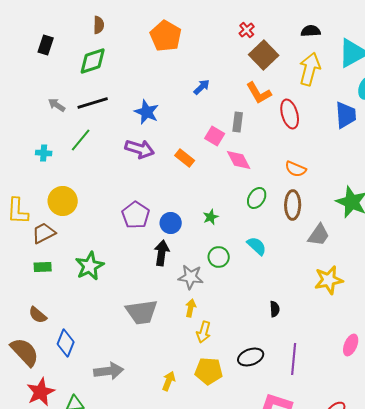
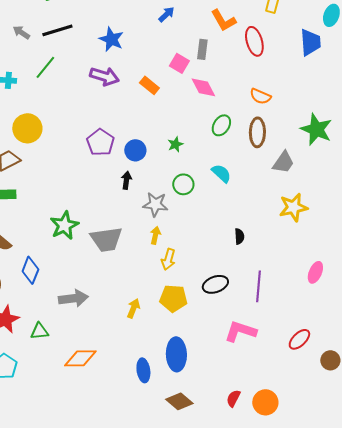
black arrow: (162, 253) -> (126, 180), size x0.7
green star: (90, 266) -> (64, 225), moved

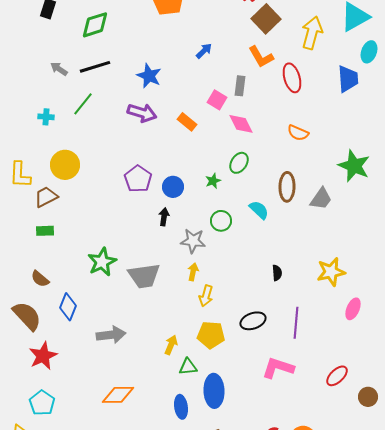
green ellipse: (221, 125) -> (239, 163), moved
brown ellipse: (257, 132) -> (287, 187), moved
yellow star: (293, 207) -> (331, 272), moved
green triangle: (39, 331) -> (188, 367), moved

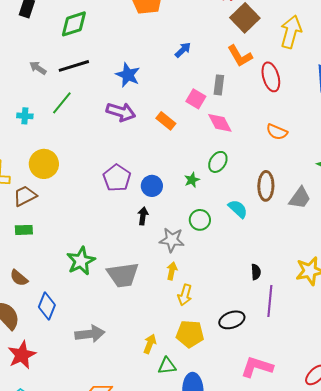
purple line: (296, 323) -> (270, 301), moved

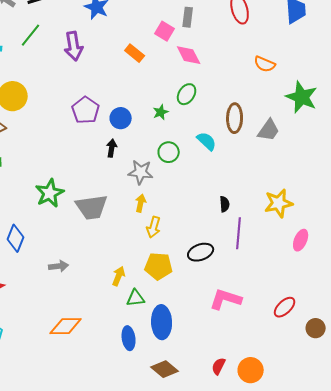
purple arrow: (121, 112) -> (74, 46), moved, turned 64
orange semicircle: (277, 132) -> (265, 64), moved
gray arrow: (90, 334) -> (59, 266), size x0.7

